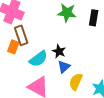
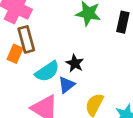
blue triangle: (64, 67) -> (67, 85), moved

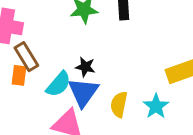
blue triangle: (67, 85) -> (83, 92), size x1.6

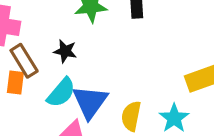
black star: (85, 67) -> (65, 51), moved

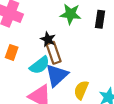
brown rectangle: (24, 61) -> (54, 53), moved

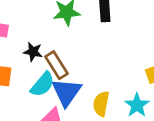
black star: (48, 39) -> (33, 52), moved

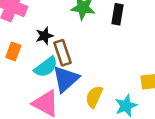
black star: (33, 52) -> (44, 36), turned 30

